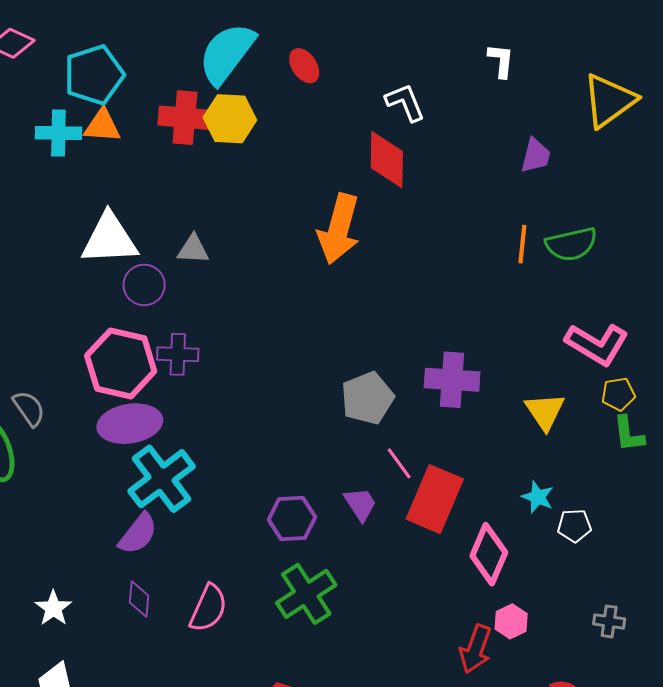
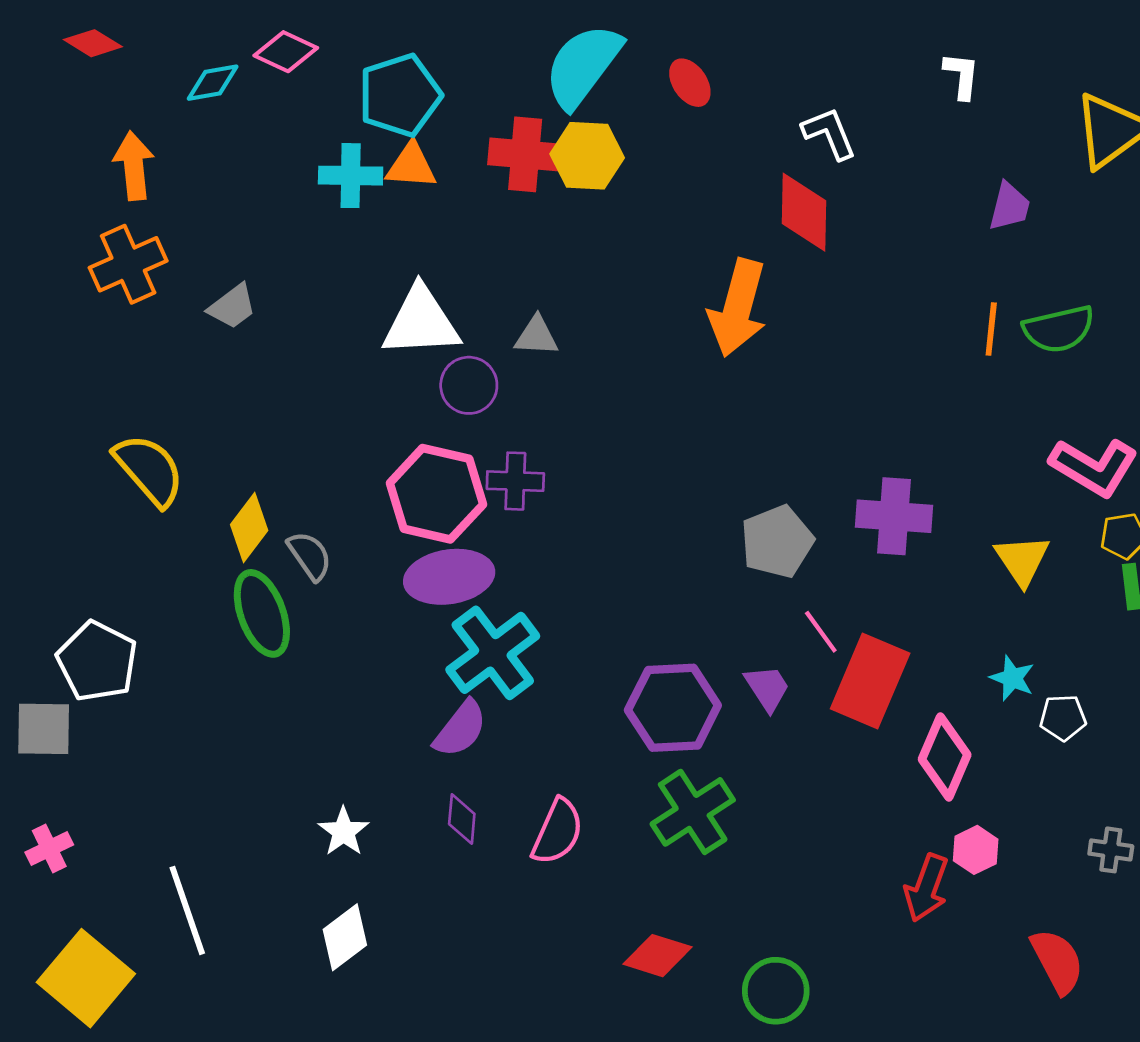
purple hexagon: (292, 518) -> (673, 708), size x1.4

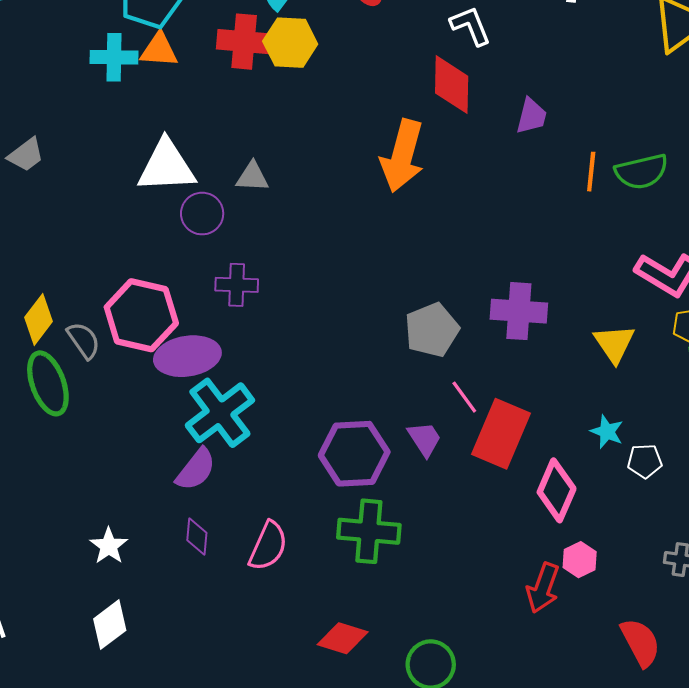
purple trapezoid: (1009, 207) -> (531, 116), moved
pink hexagon: (436, 494) -> (141, 315), moved
green cross: (693, 812) -> (369, 531), turned 38

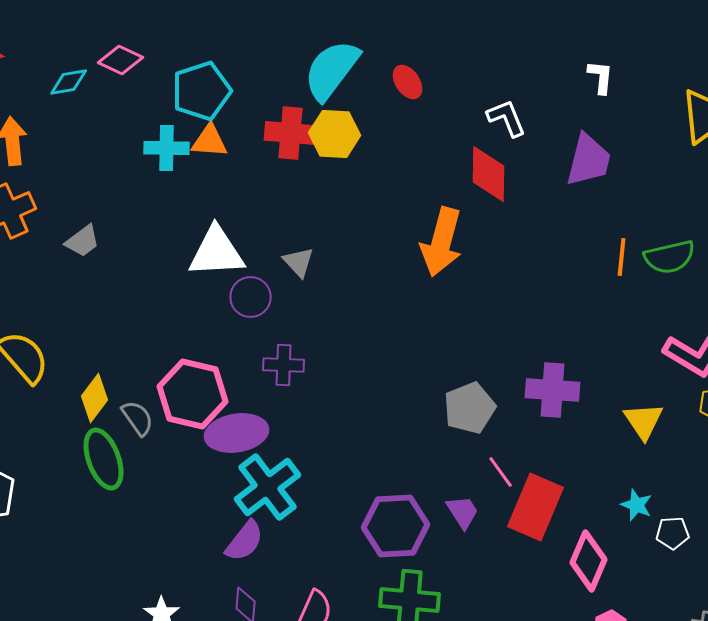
purple trapezoid: (531, 116) -> (589, 160), moved, size x1.5
gray triangle: (252, 177) -> (299, 262), turned 44

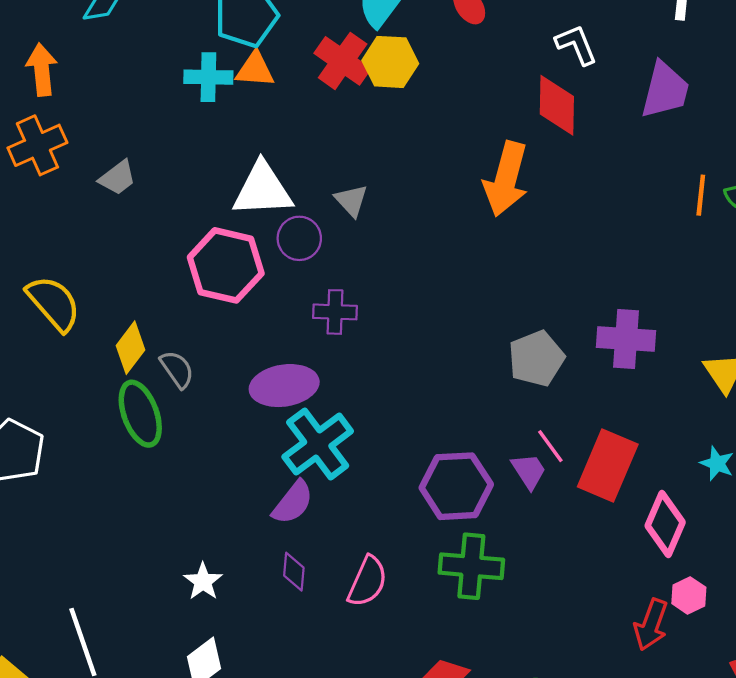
red cross: (291, 133) -> (343, 61), turned 30
pink hexagon: (193, 394) -> (226, 265), moved
pink line: (501, 472) -> (550, 446), moved

